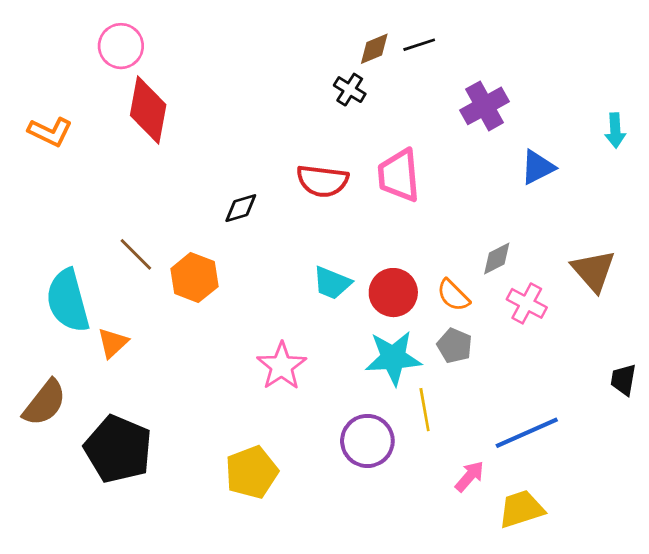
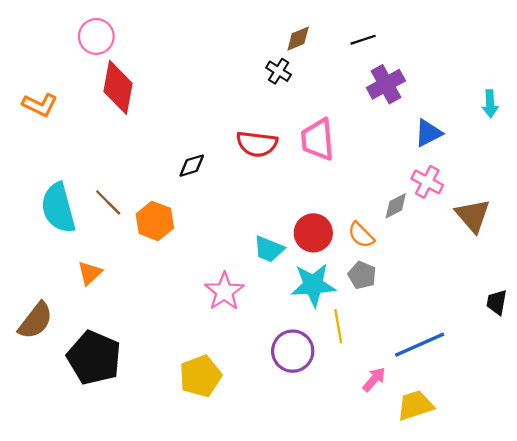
black line: (419, 45) -> (363, 40), moved
cyan trapezoid: (332, 283) -> (269, 249), moved
cyan semicircle: (68, 301) -> (58, 208), moved
pink cross: (527, 303) -> (427, 182), moved

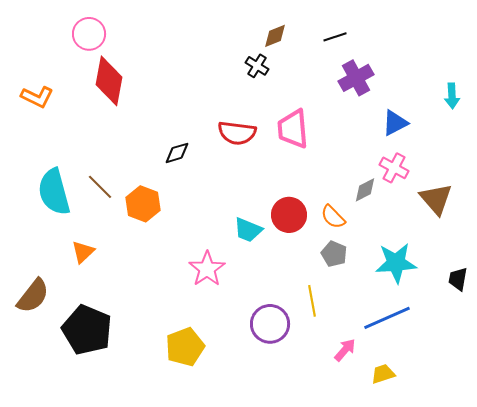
cyan star: (313, 285) -> (396, 263), moved
yellow trapezoid: (415, 405) -> (383, 374), size x0.7

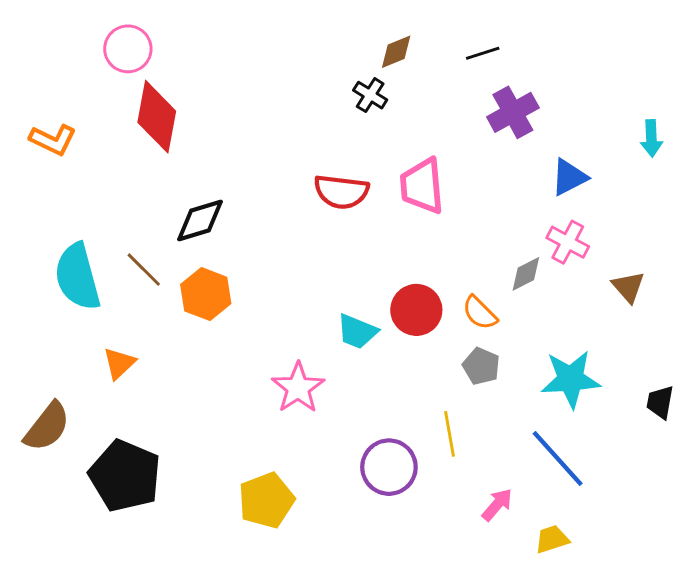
black diamond: (177, 153) -> (200, 221), moved, size x1.4
brown triangle: (436, 199) -> (628, 287), size x0.7
blue line: (387, 318) -> (558, 458), turned 72

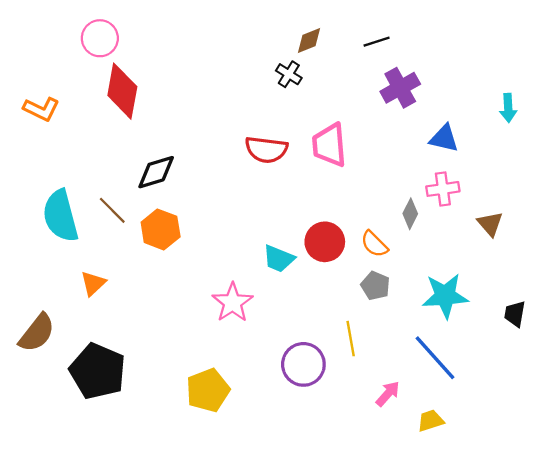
blue triangle: (569, 177) -> (444, 138), turned 40
pink cross: (568, 242) -> (443, 189), turned -36
gray diamond: (526, 274) -> (410, 214), turned -36

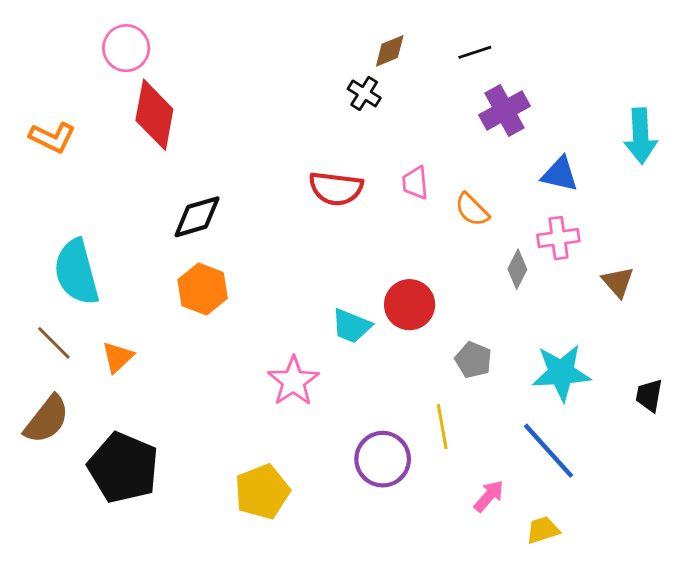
cyan arrow: (508, 108) -> (641, 136), size x1.5
pink trapezoid: (329, 145) -> (415, 183), size x0.6
brown line: (112, 210) -> (54, 343), moved
orange semicircle: (374, 244) -> (472, 210), moved

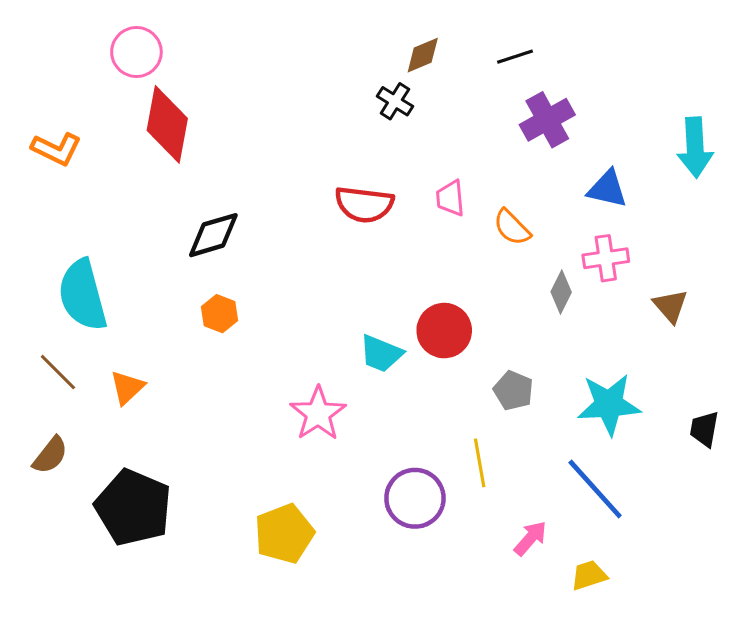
orange hexagon: (203, 289) -> (220, 314), size x0.7
brown semicircle: (47, 419) -> (50, 455), size x0.7

